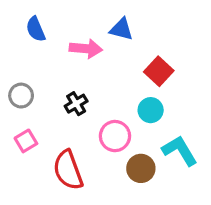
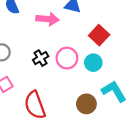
pink circle: (115, 136) -> (67, 58), moved

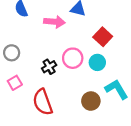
black cross: (41, 58) -> (49, 67), moved

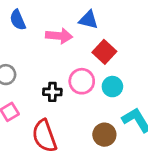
red square: (103, 37) -> (104, 52), moved
black cross: (49, 67) -> (52, 92), turned 32

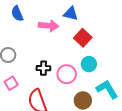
pink circle: (82, 81) -> (67, 74), moved

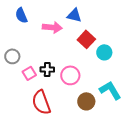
cyan circle: (89, 64) -> (104, 52), moved
pink square: (11, 83) -> (29, 73), moved

